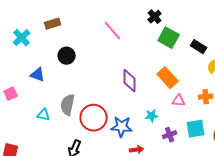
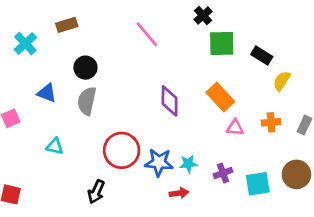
green square: (169, 38) -> (222, 44), turned -30
gray semicircle: (68, 105) -> (87, 101), moved
cyan star: (152, 116) -> (188, 164), moved
cyan square: (196, 129) -> (258, 184), moved

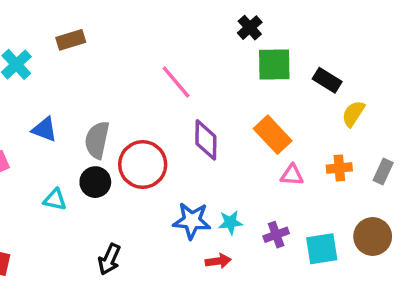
pink line: (147, 34) -> (176, 82), moved
black circle: (85, 68) -> (95, 182), moved
red circle: (122, 150) -> (143, 165), moved

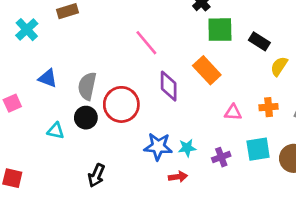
orange rectangle: (273, 135) -> (207, 70), moved
cyan square: (322, 249) -> (258, 149), moved

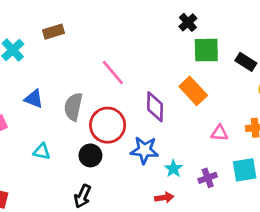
pink line: (146, 43) -> (113, 72), moved
black circle: (86, 118) -> (90, 155), moved
blue star: (158, 147) -> (144, 150), moved
cyan star: (187, 148) -> (173, 169), turned -30

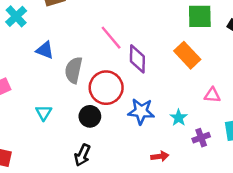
blue triangle: (34, 99) -> (45, 50), moved
purple diamond: (155, 107) -> (137, 59), moved
cyan triangle: (42, 151) -> (44, 113), turned 49
cyan star: (173, 169) -> (179, 118), moved

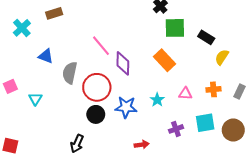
cyan triangle: (44, 113) -> (35, 99), moved
black circle: (90, 116) -> (96, 114), moved
cyan star: (179, 118) -> (157, 100), moved

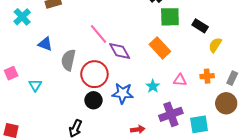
purple diamond: (123, 63) -> (120, 51), turned -30
cyan square: (205, 123) -> (199, 124), moved
purple cross: (176, 129) -> (171, 114), size x1.6
brown circle: (233, 130) -> (226, 103), moved

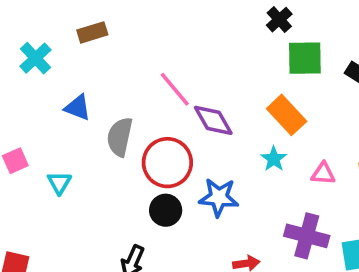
cyan star: (153, 86) -> (274, 159), moved
purple cross: (171, 114) -> (307, 236), turned 35

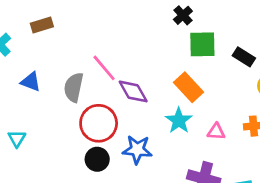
gray semicircle: (120, 137) -> (74, 87), moved
cyan star: (274, 159) -> (179, 121), size x1.4

